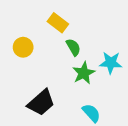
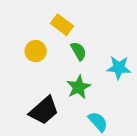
yellow circle: (23, 47) -> (36, 51), moved
green star: (84, 73) -> (79, 87), moved

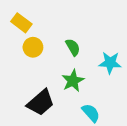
yellow rectangle: (62, 25) -> (21, 23), moved

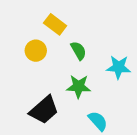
yellow rectangle: (21, 23) -> (55, 24), moved
green star: (73, 81) -> (79, 86), turned 30

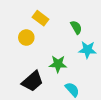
green semicircle: (79, 51) -> (76, 27), moved

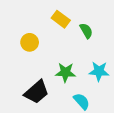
yellow rectangle: (41, 18) -> (61, 19), moved
cyan star: (87, 50) -> (99, 71), moved

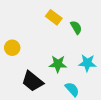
yellow circle: (30, 42) -> (12, 48), moved
black trapezoid: (36, 92) -> (32, 81), turned 80

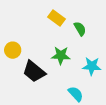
green star: (58, 64) -> (61, 55), moved
black trapezoid: (32, 81) -> (34, 71), moved

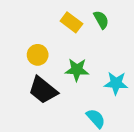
green semicircle: (80, 29) -> (101, 20), moved
yellow circle: (13, 50) -> (38, 55), moved

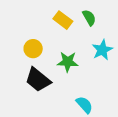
cyan star: (116, 83) -> (102, 50), moved, turned -30

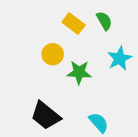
yellow circle: (33, 49) -> (53, 54), moved
black trapezoid: (38, 80) -> (46, 116), moved

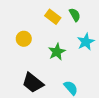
yellow circle: (53, 54) -> (24, 39), moved
green star: (79, 72) -> (57, 52), turned -30

